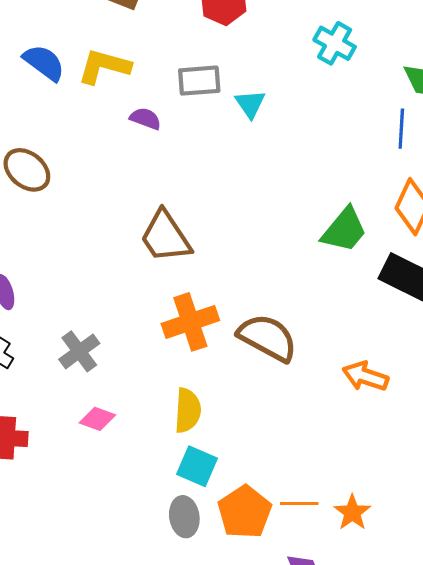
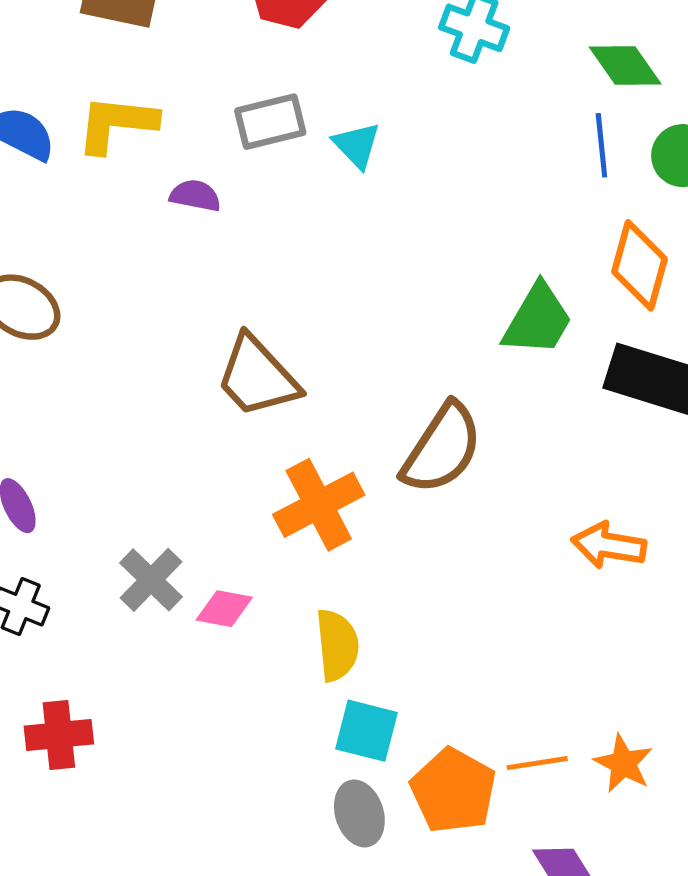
brown semicircle: (268, 338) -> (442, 448), moved, turned 104
pink diamond: (97, 419) -> (224, 609), moved

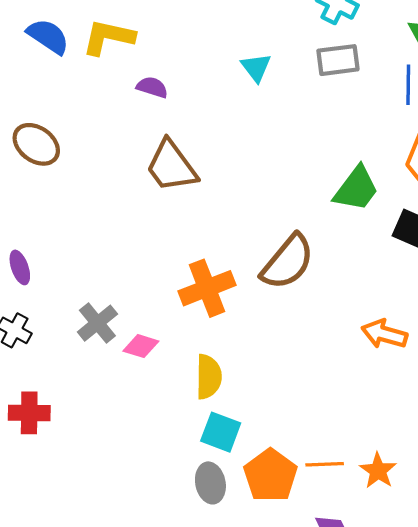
gray rectangle: (270, 122) -> (338, 60), moved
brown trapezoid: (257, 377) -> (171, 166), moved

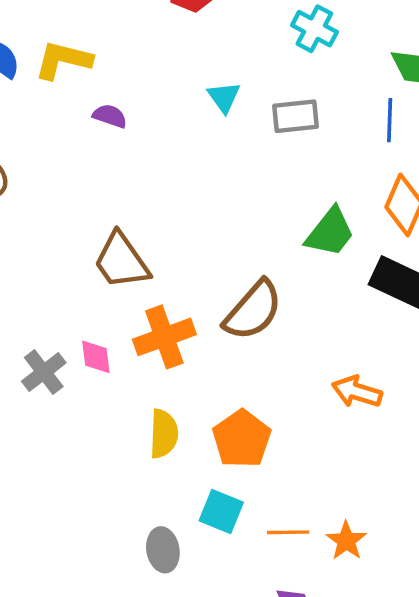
gray rectangle: (338, 60) -> (296, 116), moved
brown trapezoid: (171, 166) -> (121, 261), moved
pink diamond: (141, 346) -> (96, 357), moved, turned 64
cyan square: (221, 432) -> (221, 512), moved
orange pentagon: (270, 475) -> (242, 439), moved

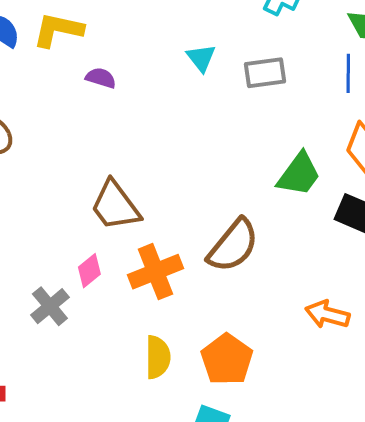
pink diamond: (96, 357) -> (89, 271), moved, turned 60

